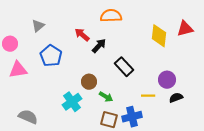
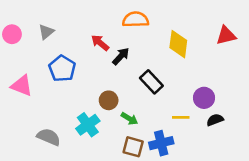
yellow diamond: (159, 36) -> (178, 44), moved
pink circle: (10, 44) -> (12, 34), moved
pink triangle: (18, 70) -> (22, 86), turned 30
gray semicircle: (28, 117) -> (49, 137), moved

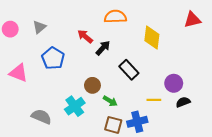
red triangle: (226, 35) -> (192, 20), moved

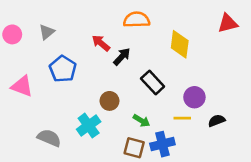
purple circle: (174, 83) -> (194, 97), moved
green arrow: (110, 101) -> (142, 121), moved

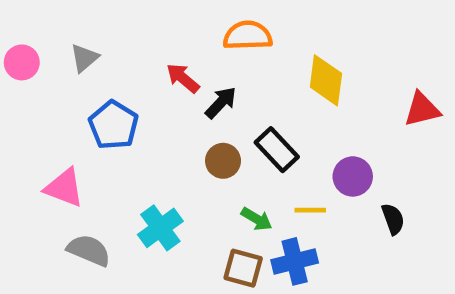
red triangle: (228, 23) -> (422, 109), moved
pink triangle: (22, 86) -> (64, 188), moved
brown circle: (109, 101) -> (223, 161), moved
yellow line: (182, 118) -> (310, 210), moved
black semicircle: (217, 121) -> (393, 219), turned 91

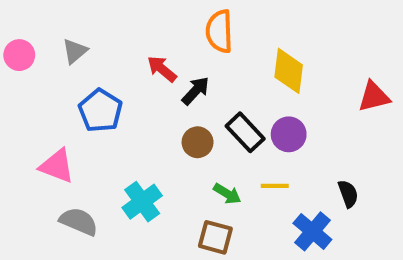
orange semicircle: (248, 36) -> (219, 31), turned -90
purple circle: (353, 176) -> (289, 134), moved
blue cross: (295, 261) -> (312, 231), moved, turned -36

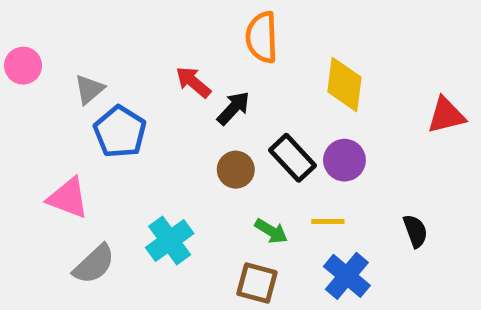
gray triangle: (75, 51) -> (89, 89), moved
gray semicircle: (79, 221) -> (94, 264), turned 114
blue cross: (312, 231) -> (347, 276), moved

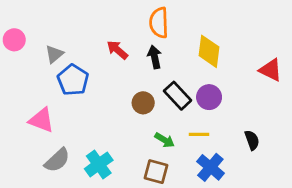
black arrow: (233, 108) -> (155, 57), moved, turned -55
red triangle: (446, 115) -> (271, 70), turned 40
cyan cross: (170, 241) -> (99, 164), moved

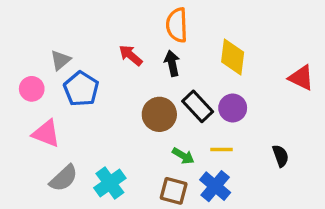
pink circle: (14, 40) -> (32, 89), moved
brown circle: (143, 103) -> (159, 114), size x1.4
blue cross: (210, 167) -> (215, 186), moved

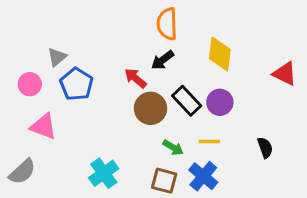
red arrow: (131, 55) -> (135, 78), moved
black arrow: (172, 63) -> (163, 60), turned -115
gray semicircle: (64, 178) -> (22, 172), moved

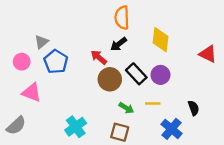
blue cross: (203, 176) -> (171, 129), moved

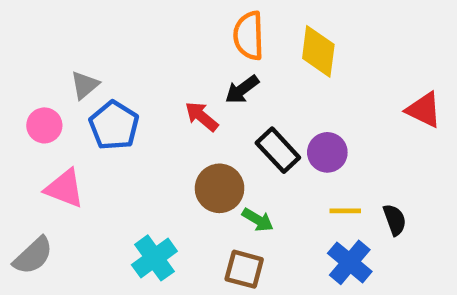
yellow diamond: (160, 40) -> (318, 51), moved
brown circle: (110, 79) -> (220, 188), moved
yellow line: (153, 104) -> (345, 211), moved

